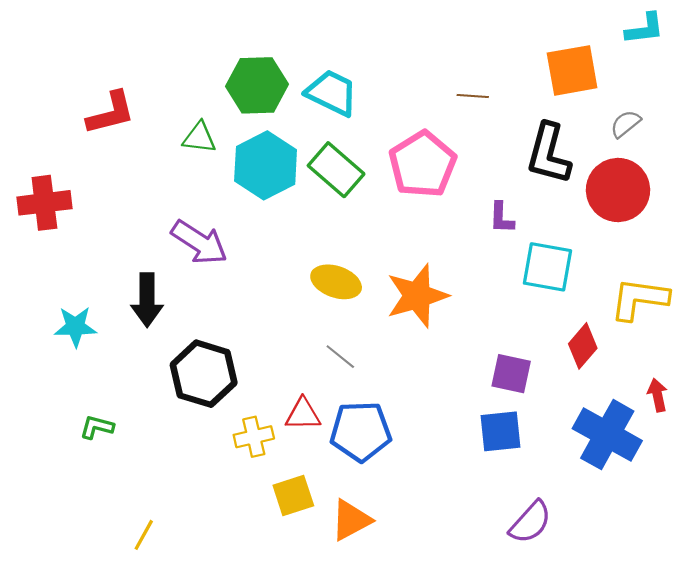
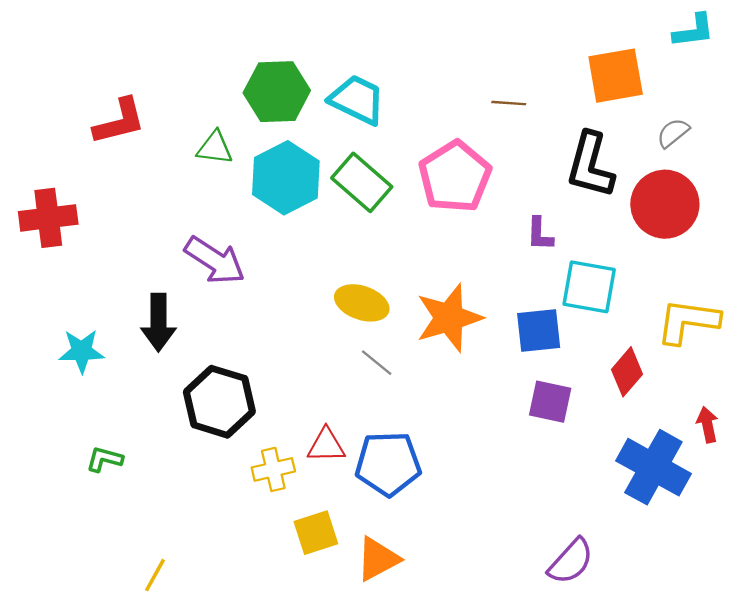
gray line: (340, 357) -> (377, 363), moved
blue square: (501, 431) -> (539, 330), moved

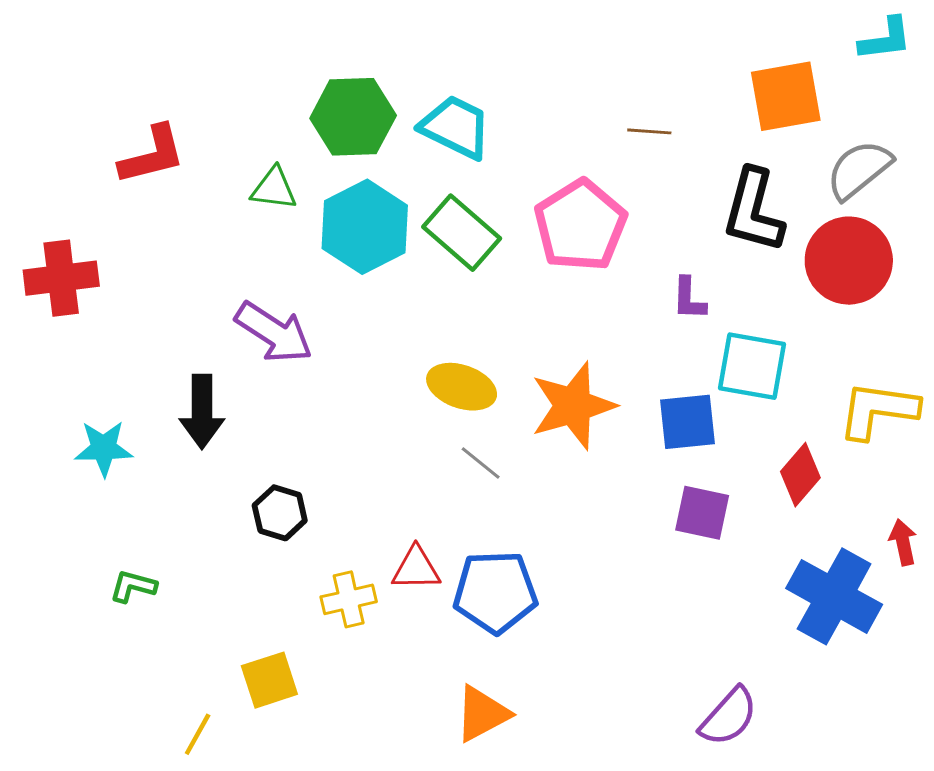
gray semicircle: (673, 133) -> (859, 170), size x1.6
black hexagon: (219, 402) -> (280, 513), size x0.6
yellow square: (316, 533) -> (269, 680), moved

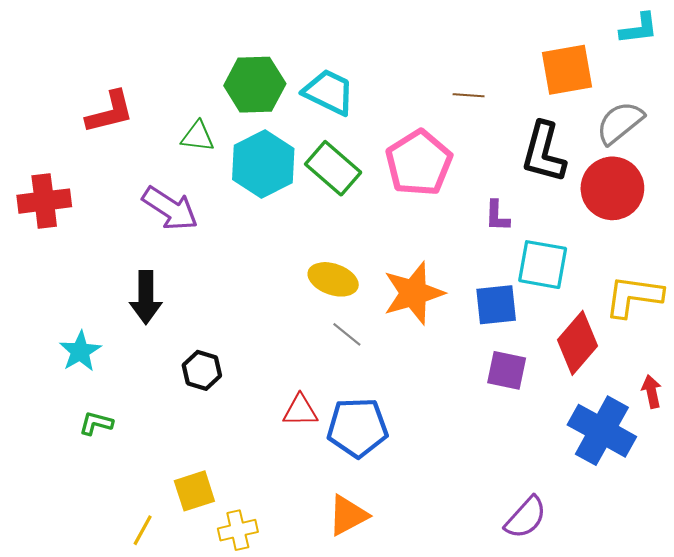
purple arrow: (274, 332) -> (170, 208), moved
cyan star: (104, 448) -> (80, 351), moved, turned -30
red diamond: (800, 475) -> (578, 343), size x1.4
yellow cross: (349, 599) -> (238, 530), moved

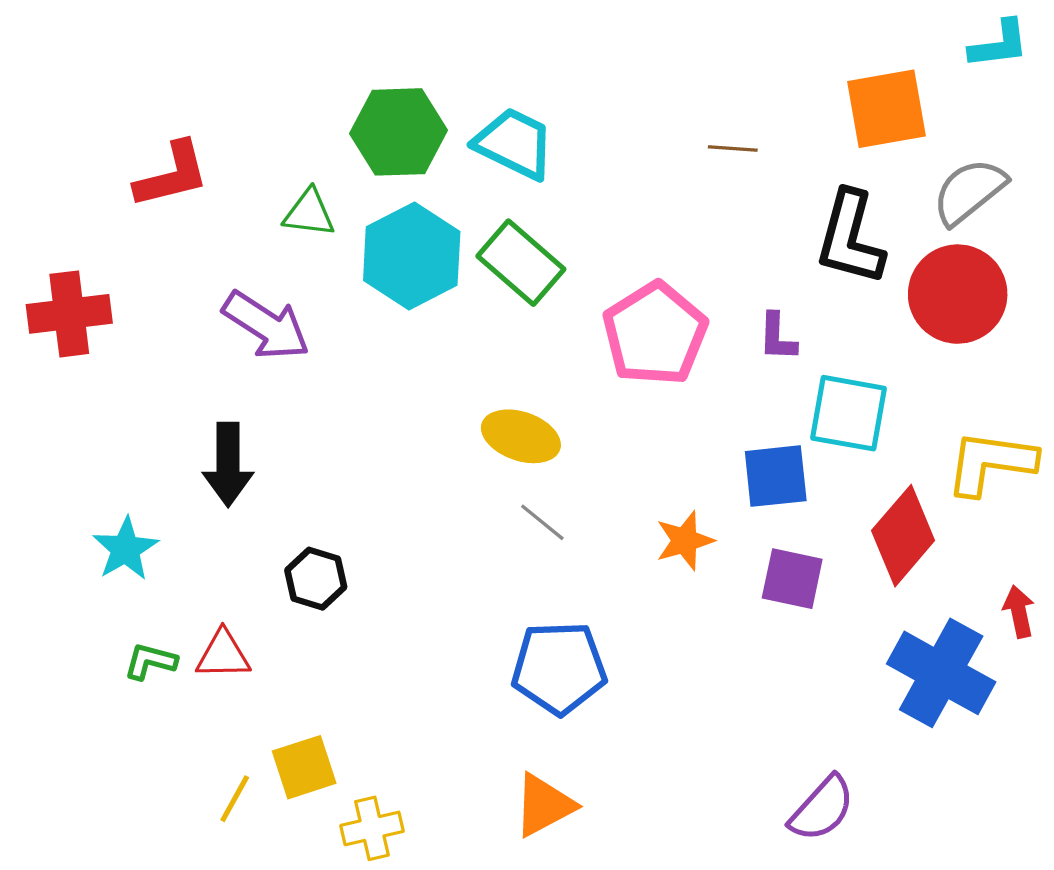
pink pentagon: (419, 163) -> (655, 334), moved
orange star: (414, 293) -> (685, 541), moved, size x0.6
red triangle: (300, 411) -> (223, 655), moved
yellow line: (143, 530) -> (235, 799), moved

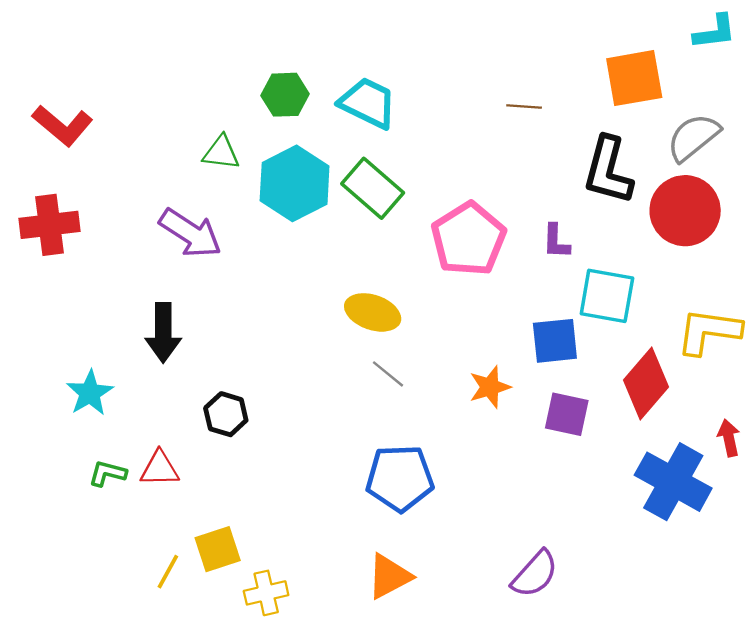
green hexagon: (398, 132) -> (285, 95), size x0.7
red L-shape: (172, 175) -> (63, 125), moved, turned 54
purple semicircle: (822, 809) -> (535, 574), moved

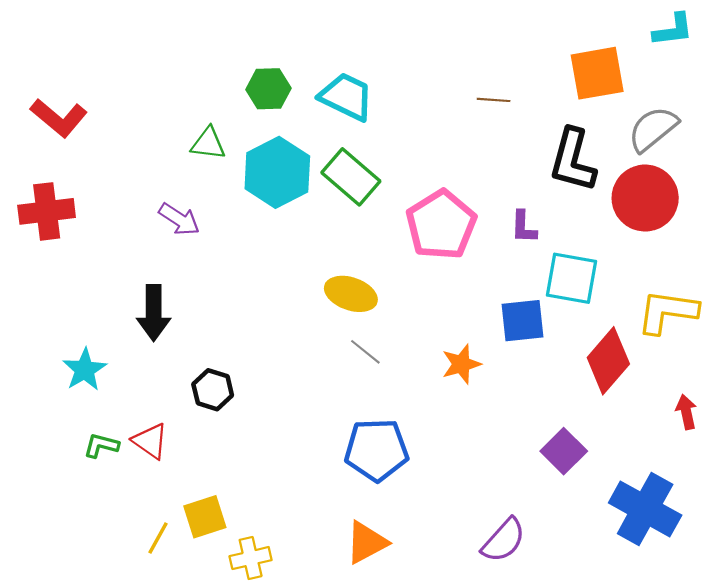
purple arrow: (190, 233) -> (179, 219), size x0.7
purple square: (567, 414) -> (564, 451), moved, turned 33
red triangle: (160, 469) -> (150, 441), turned 36
blue cross: (673, 482) -> (645, 509), moved

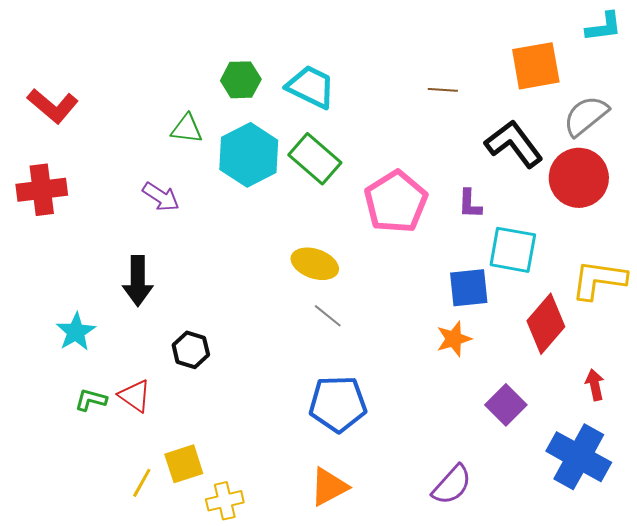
black L-shape: (573, 160) -> (514, 144), turned 128
orange star: (461, 364) -> (454, 339), moved
red arrow: (686, 412) -> (595, 385), moved

